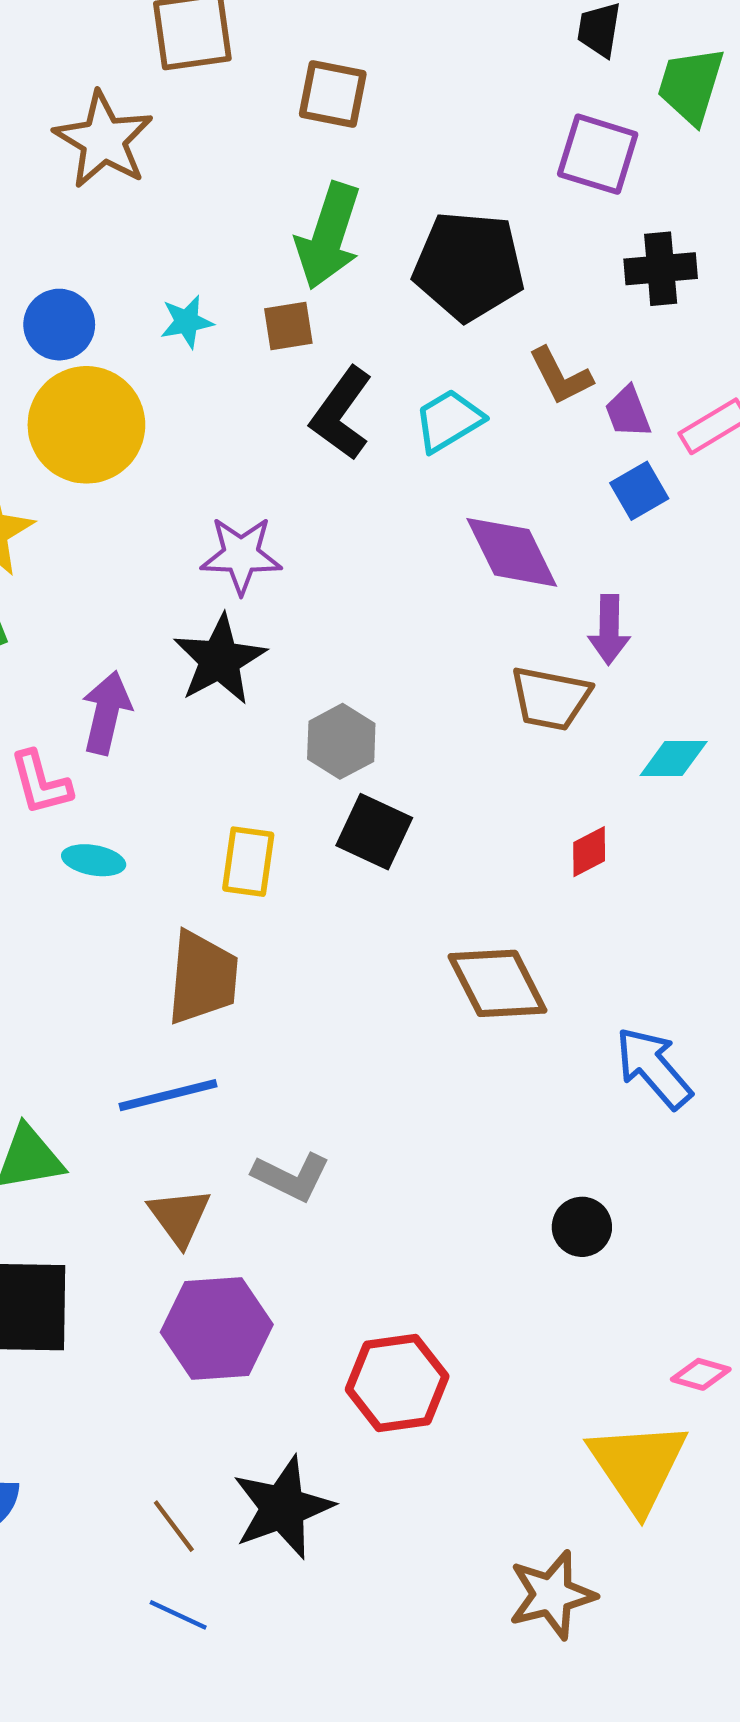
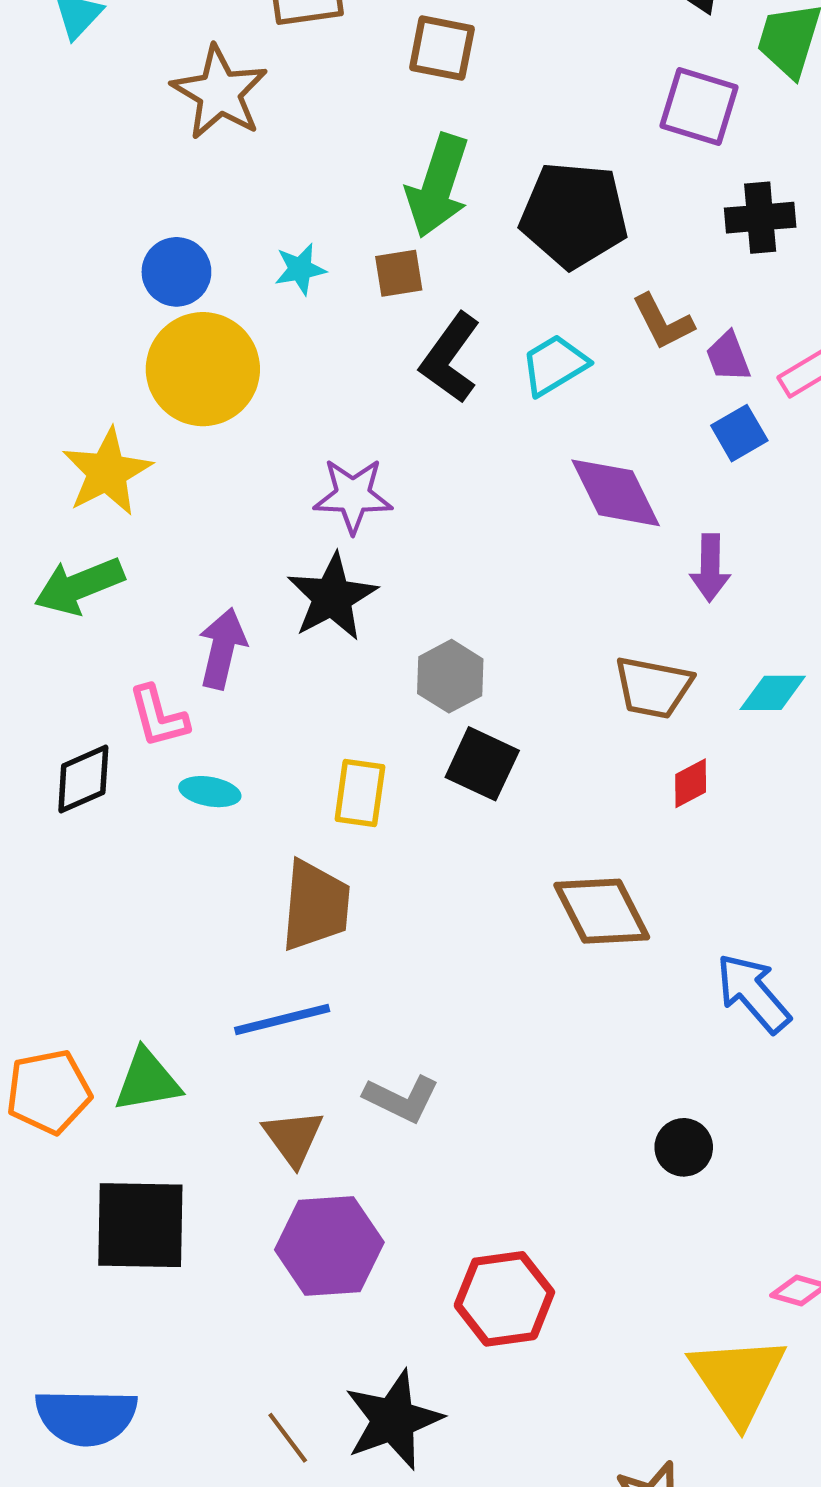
brown trapezoid: (550, 698) -> (653, 687), moved

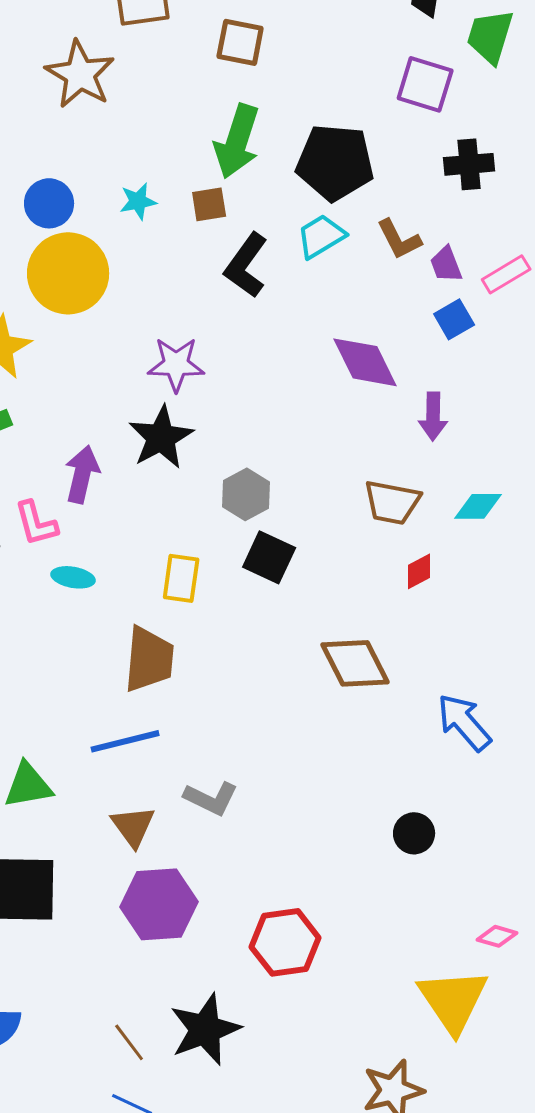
cyan trapezoid: (554, 365) -> (321, 236), moved

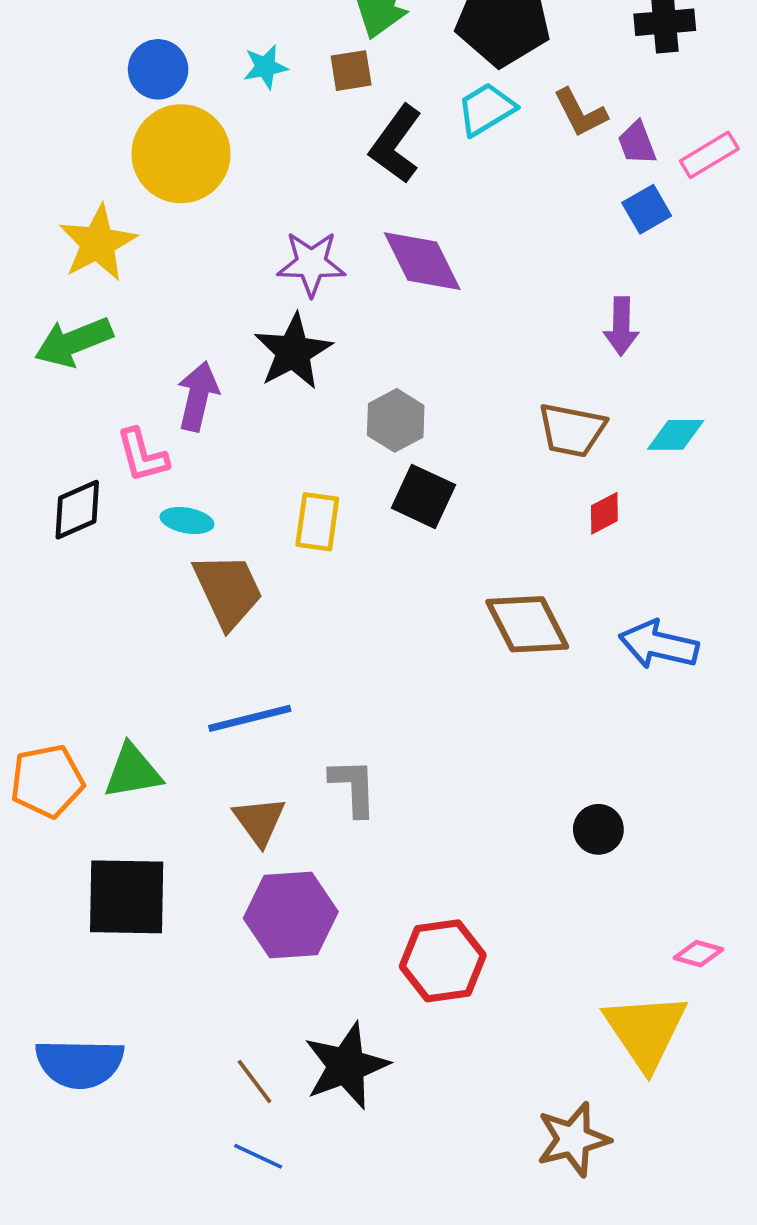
purple diamond: (365, 362) -> (422, 261), moved
brown trapezoid: (149, 659) -> (228, 590), moved, turned -30
blue arrow: (464, 722) -> (659, 645), moved, turned -36
gray L-shape: (211, 798) -> (353, 787), turned -118

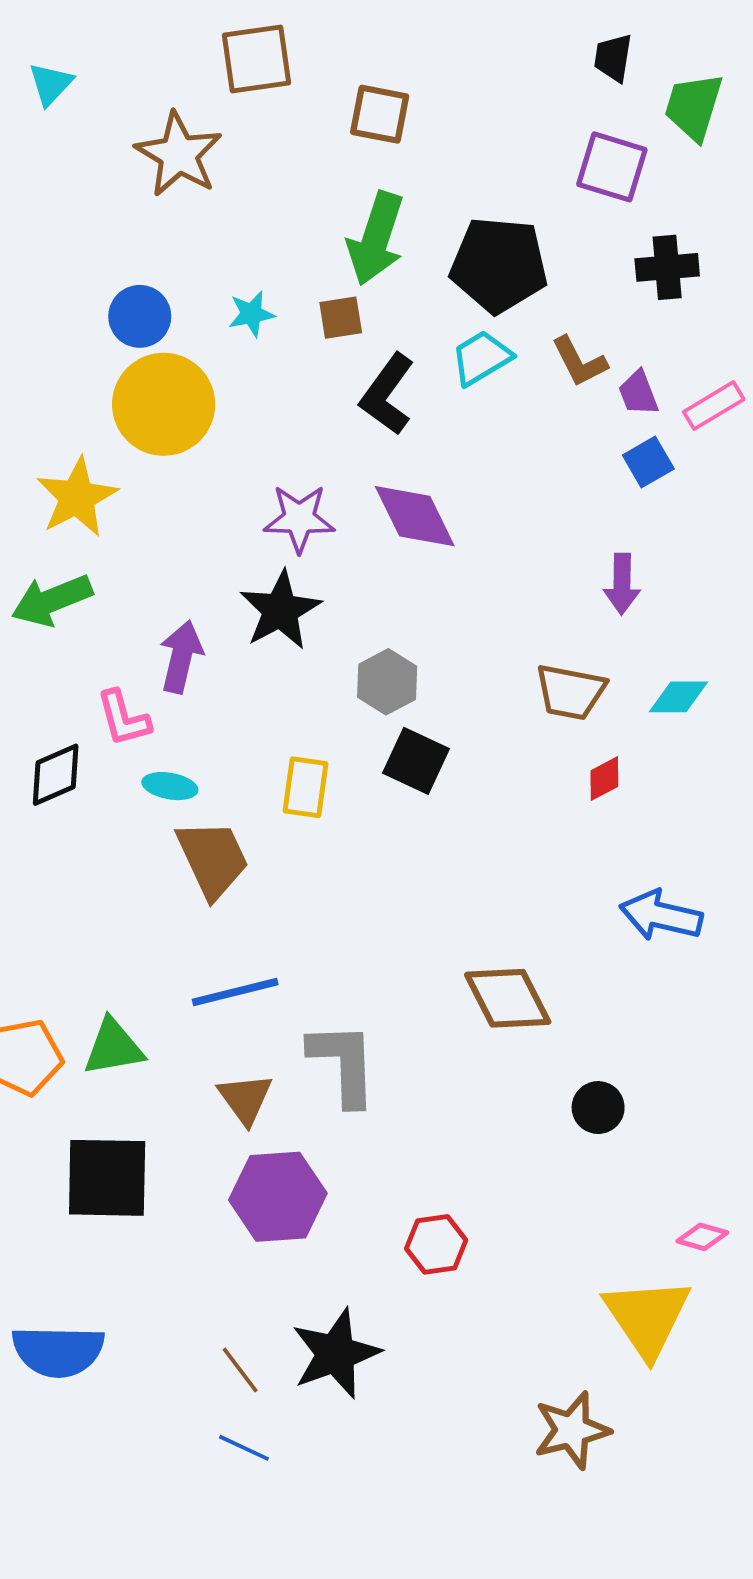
brown diamond: (527, 624) -> (508, 998), moved
gray L-shape: (353, 787) -> (343, 1064), size x1.4
red hexagon: (443, 961) -> (436, 1244), size x0.7

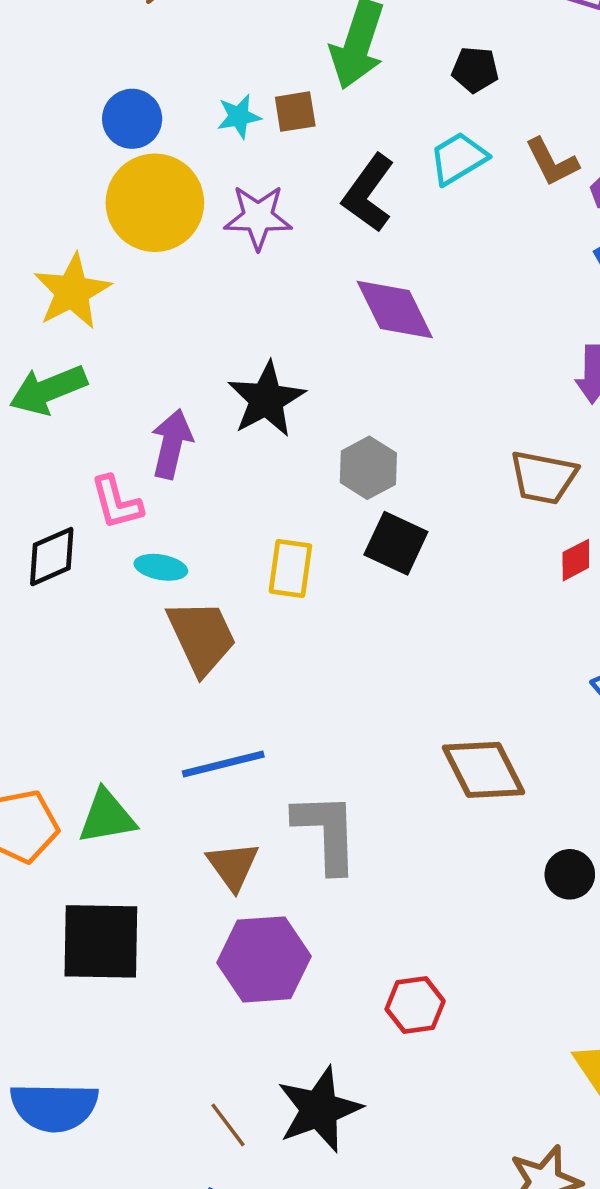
black pentagon: (499, 265) -> (475, 70), size x0.5
brown square: (341, 318) -> (295, 112), moved
purple star: (299, 519) -> (258, 217), moved

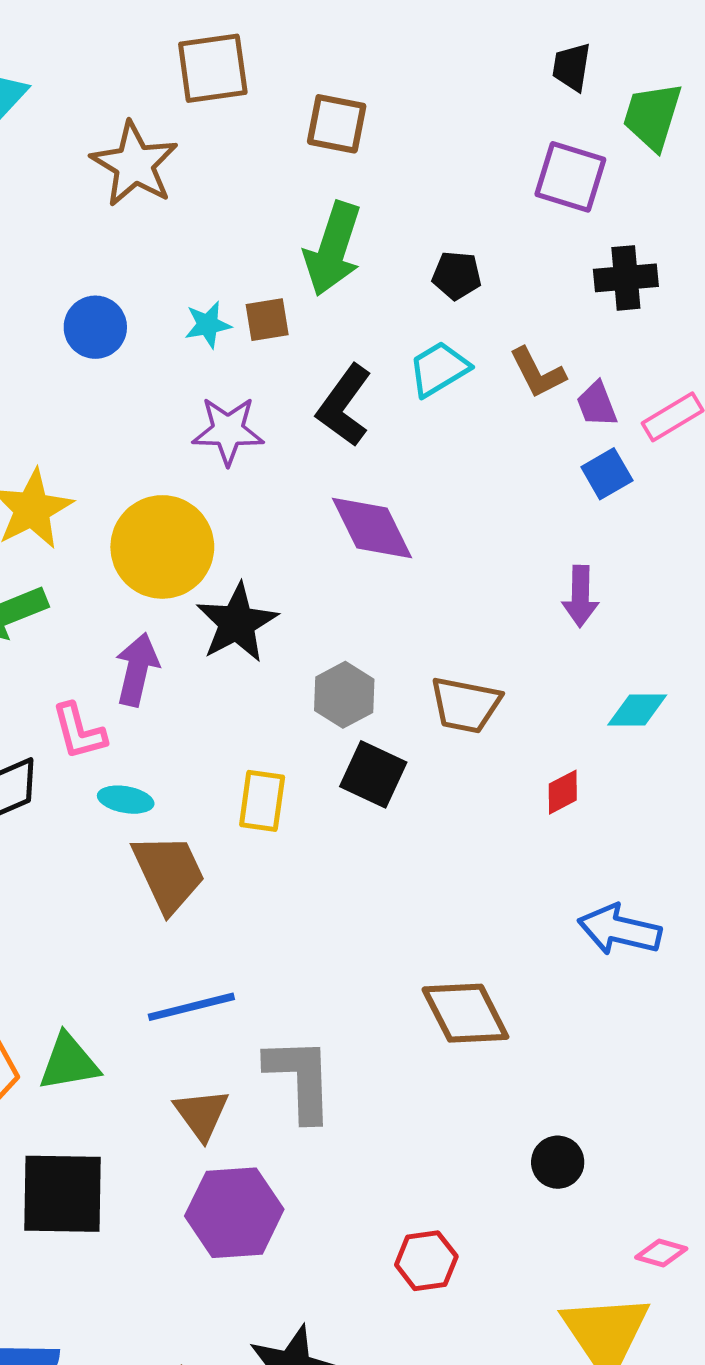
yellow circle: (155, 203) -> (162, 547), moved
brown trapezoid: (543, 477) -> (465, 705), moved
black circle: (570, 874) -> (558, 1162), moved
red hexagon: (415, 1005) -> (426, 1261), moved

